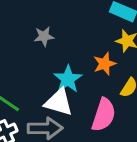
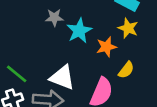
cyan star: (68, 79) -> (79, 31), moved

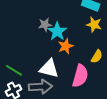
gray star: (54, 18) -> (45, 25), moved
orange star: (106, 47) -> (66, 46), moved

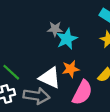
orange star: (66, 46) -> (71, 69), moved

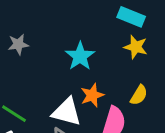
gray star: (55, 29) -> (18, 44), moved

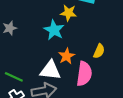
yellow star: (136, 47) -> (69, 13), moved

